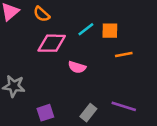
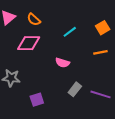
orange square: (110, 31) -> (103, 28), moved, turned -32
pink diamond: (52, 43) -> (29, 43), moved
gray rectangle: (88, 113) -> (75, 89), moved

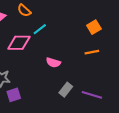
orange semicircle: (34, 20) -> (24, 10), moved
cyan line: (70, 32) -> (40, 29), moved
purple square: (37, 100) -> (14, 95), moved

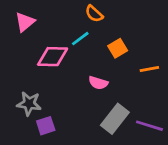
orange semicircle: (24, 10) -> (94, 14), moved
orange square: (94, 27) -> (118, 48), moved
gray rectangle: (66, 90) -> (115, 119), size x1.5

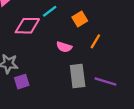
orange line: (149, 69) -> (95, 41), moved, turned -48
gray rectangle: (115, 119) -> (78, 76), turned -45

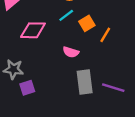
cyan line: (50, 11) -> (66, 15), moved
orange line: (95, 41) -> (105, 35), moved

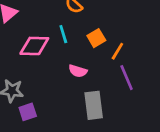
cyan line: (66, 15) -> (63, 34), moved, turned -70
purple line: (113, 88) -> (127, 78), moved, turned 50

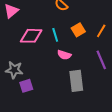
cyan line: (63, 34) -> (55, 35), moved
orange line: (117, 51) -> (101, 31), moved

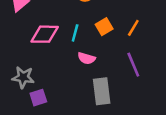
cyan line: (55, 35) -> (75, 33), turned 32

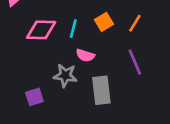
gray star: (23, 77) -> (65, 75), moved

